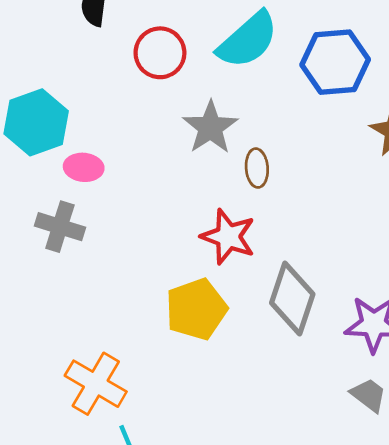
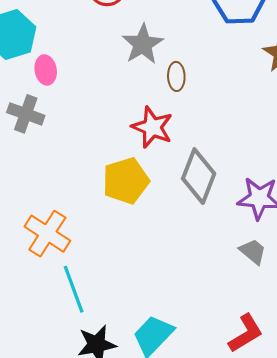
pink ellipse: (84, 167) -> (46, 70), turned 72

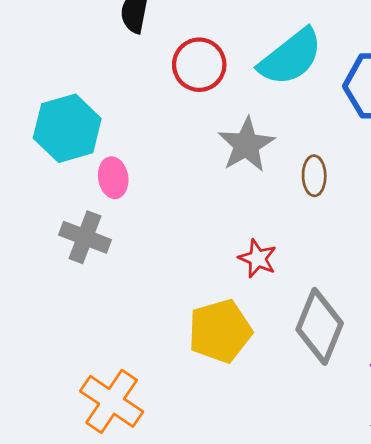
brown ellipse: (176, 76) -> (314, 176), moved
red star: (152, 127) -> (258, 258), size x0.7

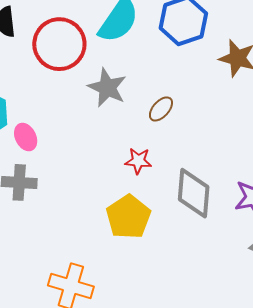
red circle: (199, 65) -> (59, 44), size x1.4
brown ellipse: (314, 176) -> (161, 109), moved, turned 60

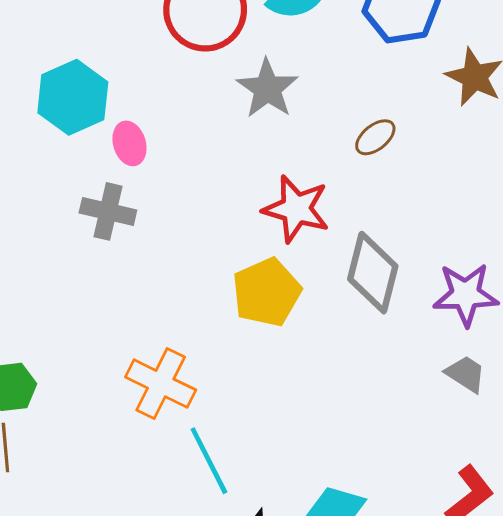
brown ellipse: (161, 109) -> (375, 137), moved
red star: (138, 161) -> (296, 209), size x1.6

